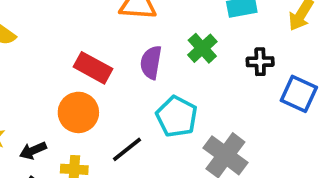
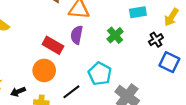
purple semicircle: (151, 62) -> (77, 35), moved
black cross: (260, 62) -> (156, 40), moved, turned -32

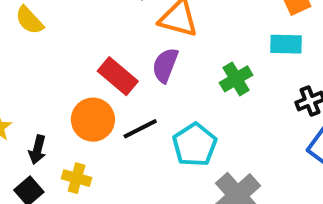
black arrow: (18, 92) -> (37, 150), turned -64
black line: (71, 92) -> (140, 129), moved

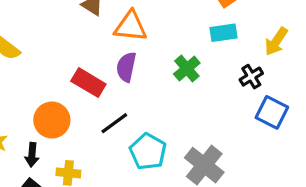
orange circle: (93, 120) -> (52, 120), moved
cyan pentagon: (195, 145) -> (148, 152), moved

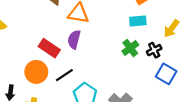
green cross: (187, 68) -> (130, 48), moved
orange circle: (52, 120) -> (36, 72), moved

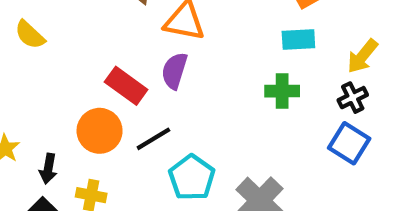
green cross: (130, 48) -> (282, 91), turned 35
black cross: (154, 50) -> (353, 98), moved

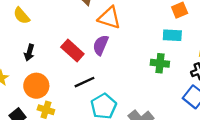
orange circle: (100, 131) -> (36, 86), moved
black arrow: (48, 169) -> (29, 53), moved

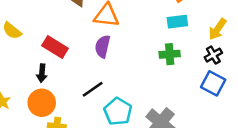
red rectangle: (72, 50) -> (55, 47), moved
black arrow: (29, 53) -> (42, 73), moved

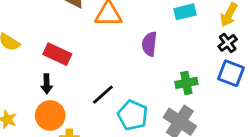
purple semicircle: (103, 46) -> (149, 44), moved
green cross: (170, 54) -> (186, 83), moved

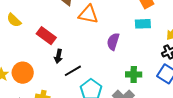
black arrow: (47, 84) -> (58, 56), moved
orange circle: (50, 115) -> (23, 73), moved

